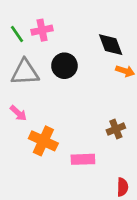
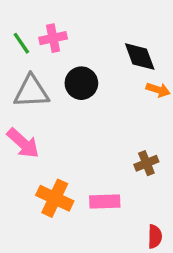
pink arrow: (18, 113) -> (23, 143), size x1.5
orange cross: (43, 141) -> (55, 198), moved

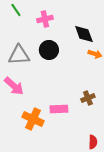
pink cross: (53, 38) -> (45, 19), moved
green line: (21, 43) -> (16, 10), moved
pink rectangle: (105, 202) -> (59, 109), moved

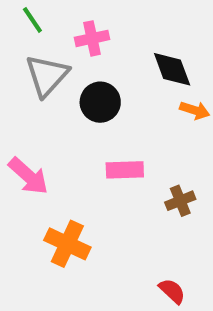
gray triangle: (19, 55) -> (47, 75), moved, turned -45
pink rectangle: (59, 109) -> (125, 170), moved
red semicircle: (93, 142) -> (172, 291), moved, turned -48

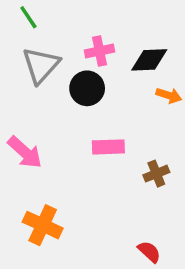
pink cross: (92, 38) -> (100, 51), moved
black diamond: (172, 69) -> (149, 60), turned -72
orange cross: (67, 244) -> (43, 225), moved

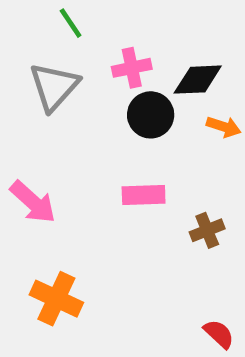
green line: (28, 17) -> (71, 23), moved
black circle: (87, 88) -> (151, 115), moved
red semicircle: (149, 252) -> (219, 334), moved

